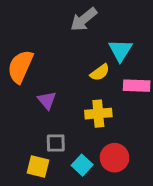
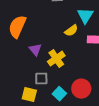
yellow cross: (98, 114) -> (56, 59), moved, turned -30

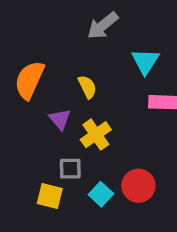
yellow semicircle: (71, 31) -> (87, 87), moved, turned -80

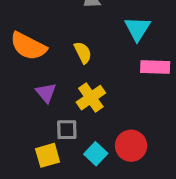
orange semicircle: (29, 80) -> (28, 46), turned -87
purple triangle: (60, 119) -> (46, 93), moved
yellow square: (50, 196) -> (48, 155), turned -30

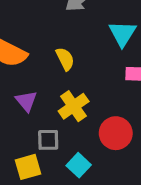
red circle: (131, 146) -> (116, 133), moved

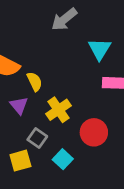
yellow semicircle: (65, 59) -> (35, 81), moved
gray square: (48, 140) -> (37, 138), turned 36

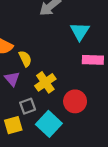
gray square: (37, 138) -> (28, 106), turned 35
cyan square: (63, 159) -> (49, 124), size x1.5

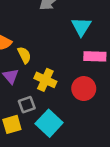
yellow cross: (45, 82) -> (45, 80), turned -30
red circle: (75, 101) -> (84, 89), moved

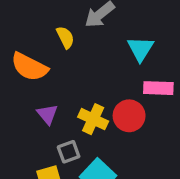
yellow semicircle: (24, 55) -> (65, 37), moved
red circle: (84, 89) -> (129, 116), moved

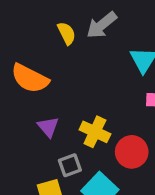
yellow semicircle: (65, 37) -> (67, 33), moved
red circle: (129, 116) -> (132, 152), moved

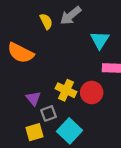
purple triangle: (48, 127) -> (33, 98), moved
red circle: (132, 152) -> (92, 92), moved

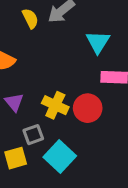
purple triangle: (33, 98) -> (14, 102), moved

